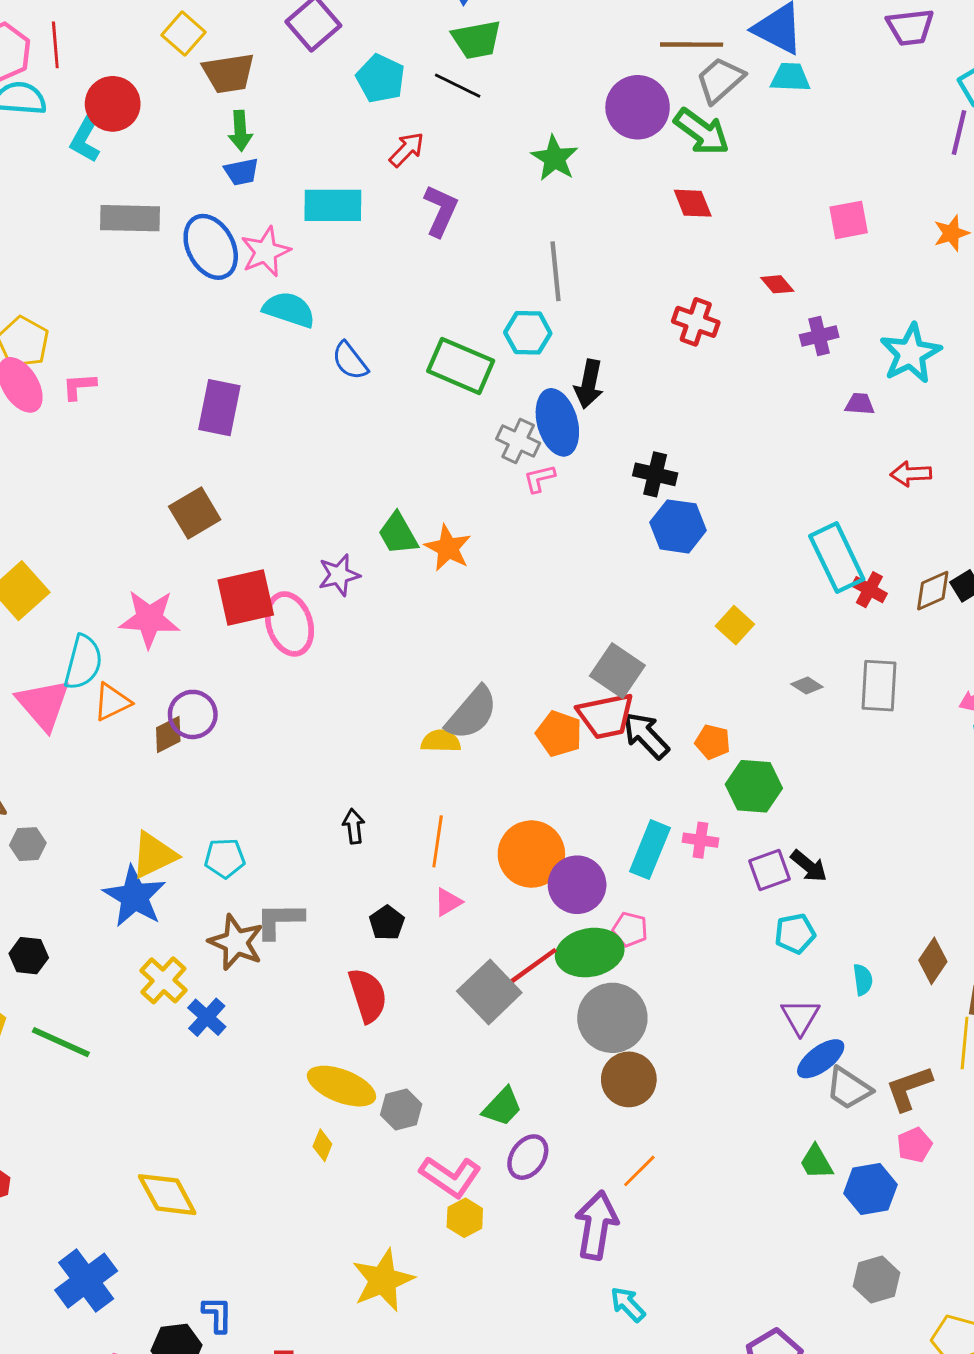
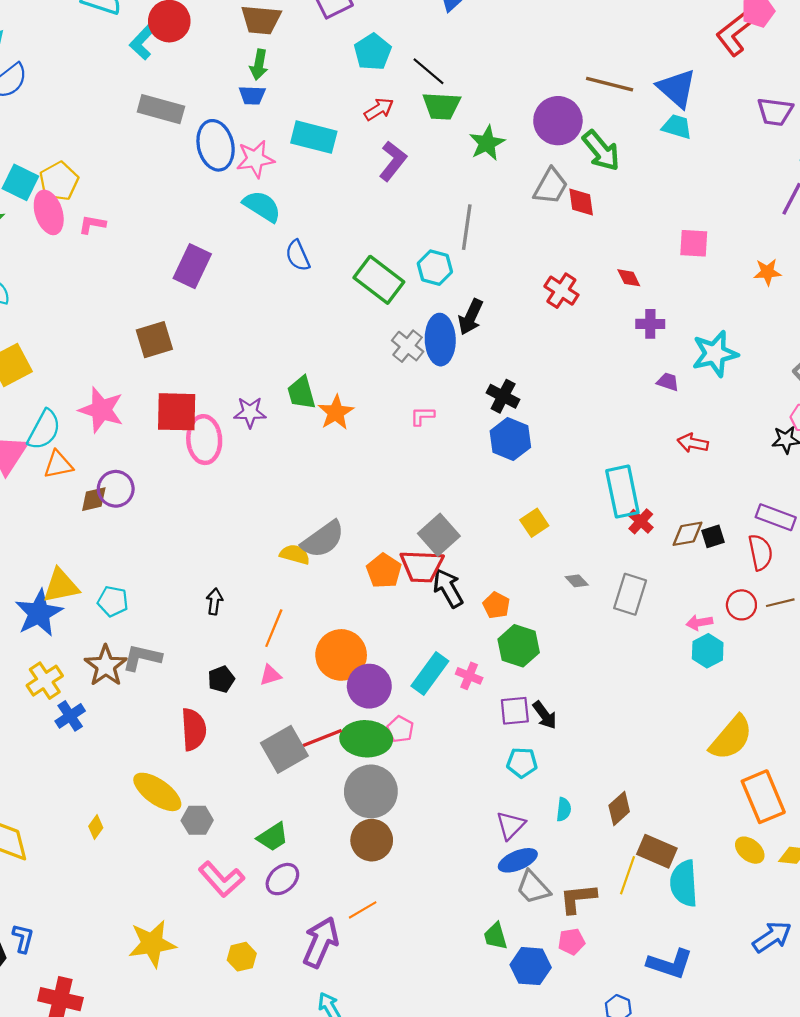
green trapezoid: (477, 40) -> (442, 106), moved
gray trapezoid: (720, 80) -> (551, 186), moved, turned 147
pink L-shape: (539, 479) -> (422, 416), moved
yellow diamond: (322, 1145) -> (96, 827), moved
yellow hexagon: (465, 1218) -> (242, 957), moved

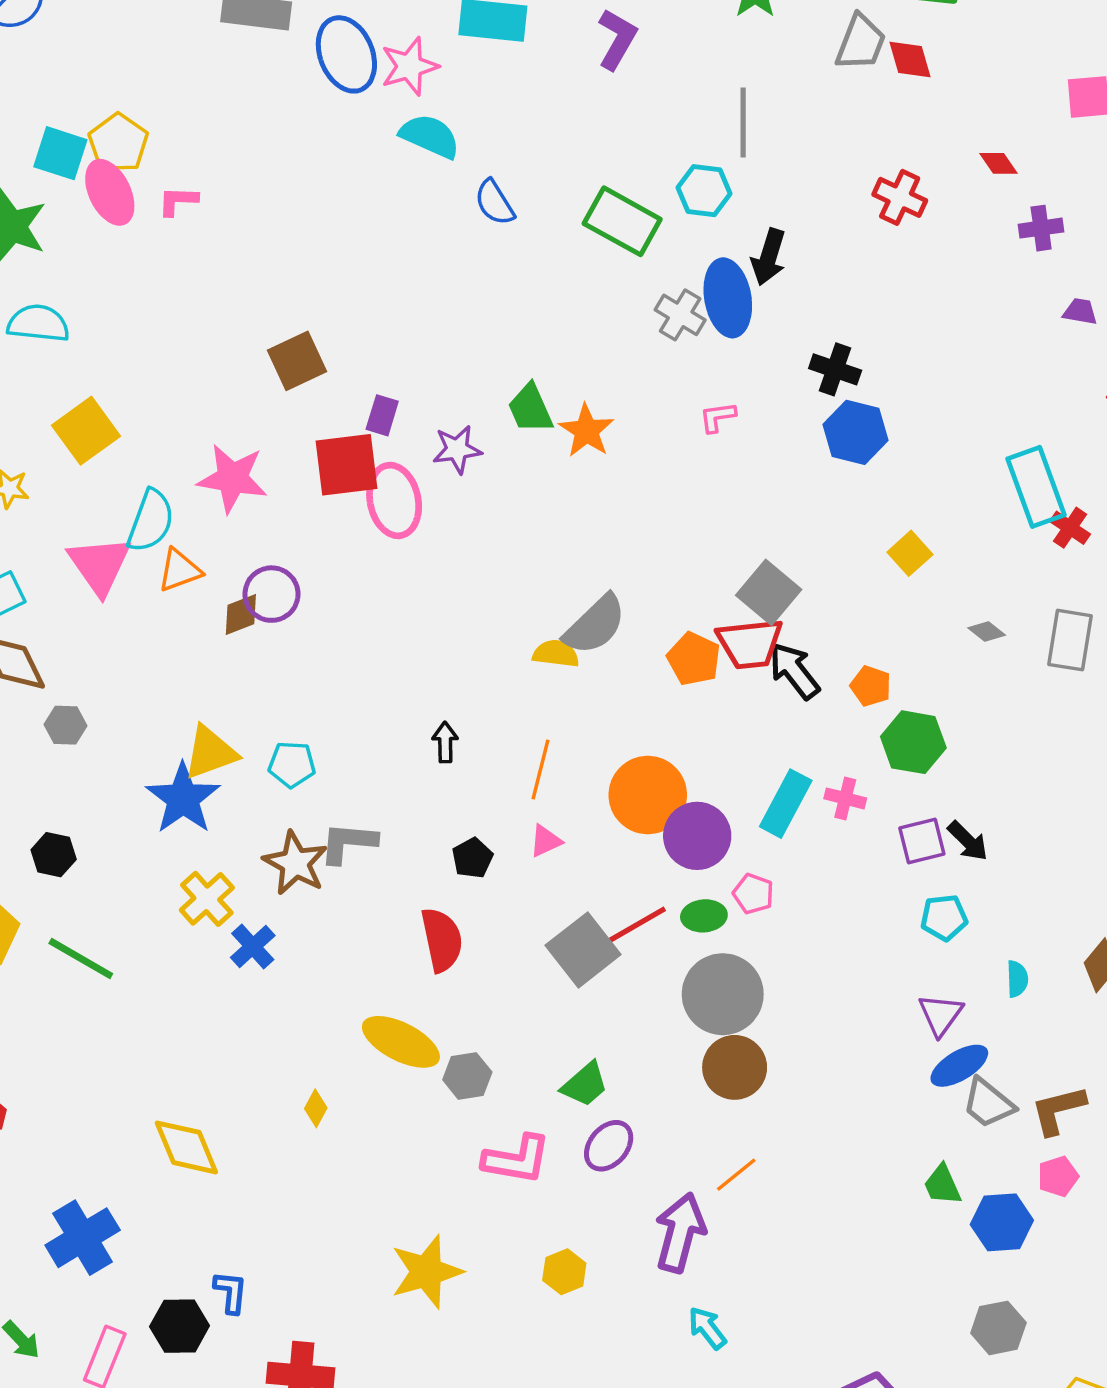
purple rectangle: (192, 266) -> (382, 415), moved, size x0.6
green ellipse: (366, 739) -> (704, 916), size x0.6
pink L-shape: (221, 879) -> (517, 1159), turned -30

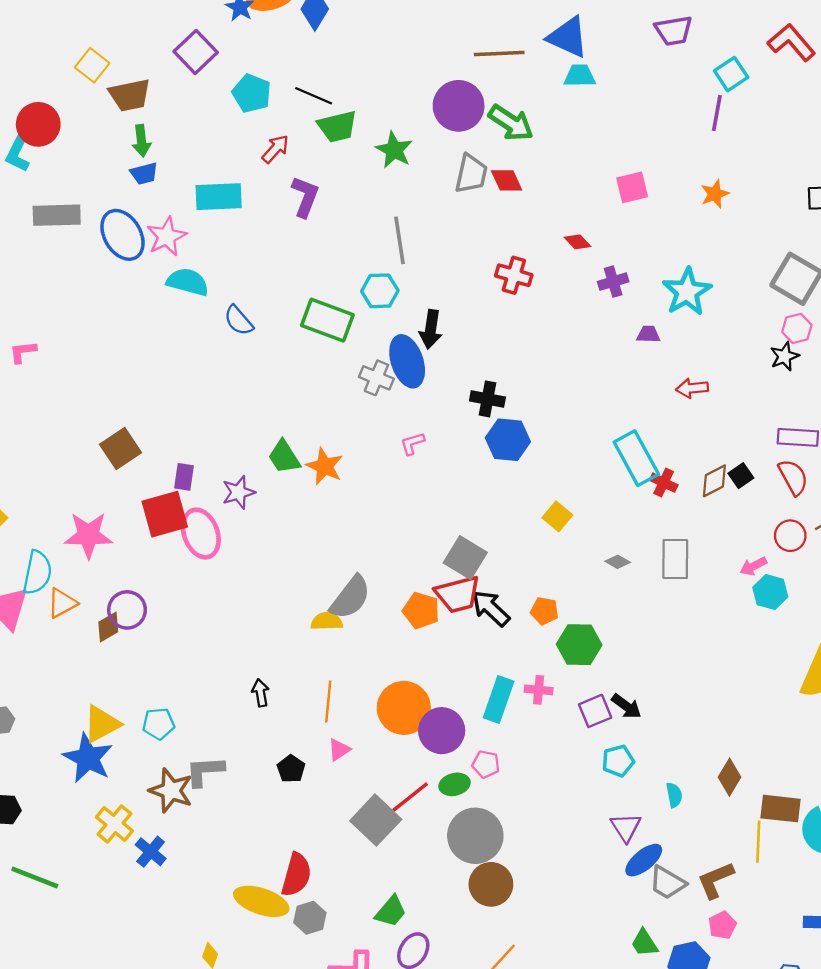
red semicircle: (442, 940) -> (296, 875), moved, turned 36

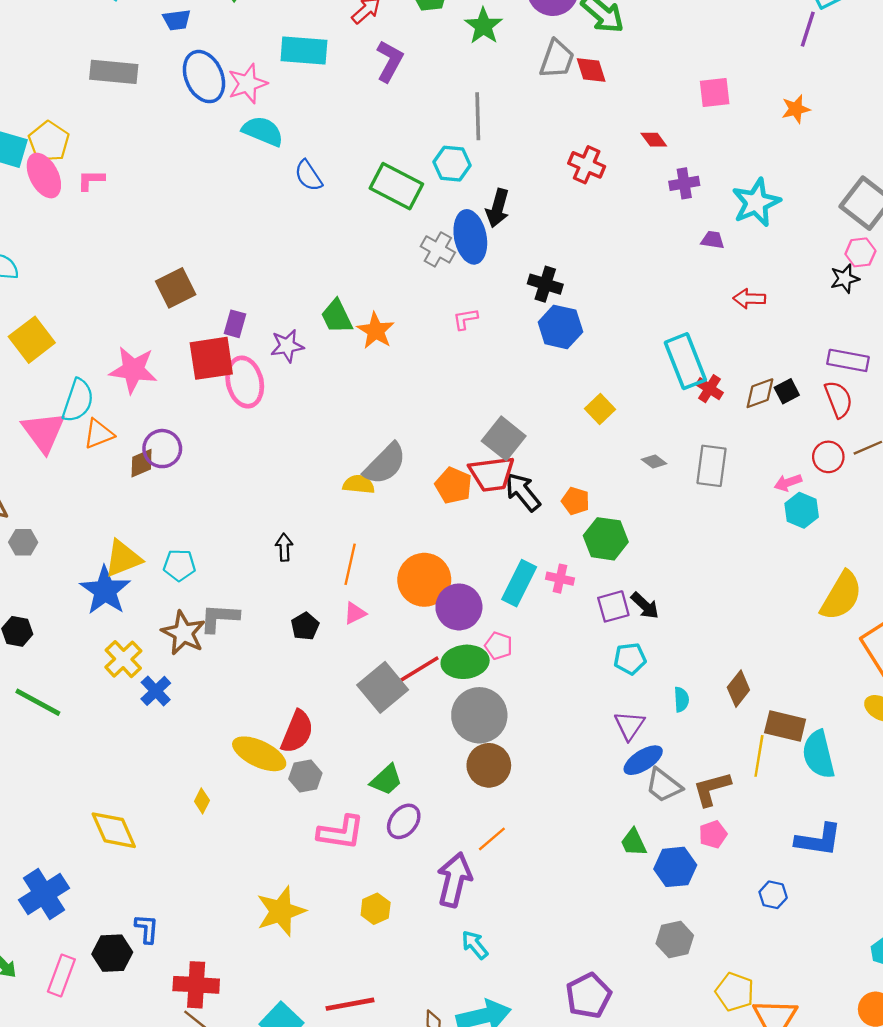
blue trapezoid: (144, 174) -> (177, 20), moved
gray rectangle: (57, 215) -> (114, 72), moved
green ellipse: (455, 784) -> (465, 662), size x1.5

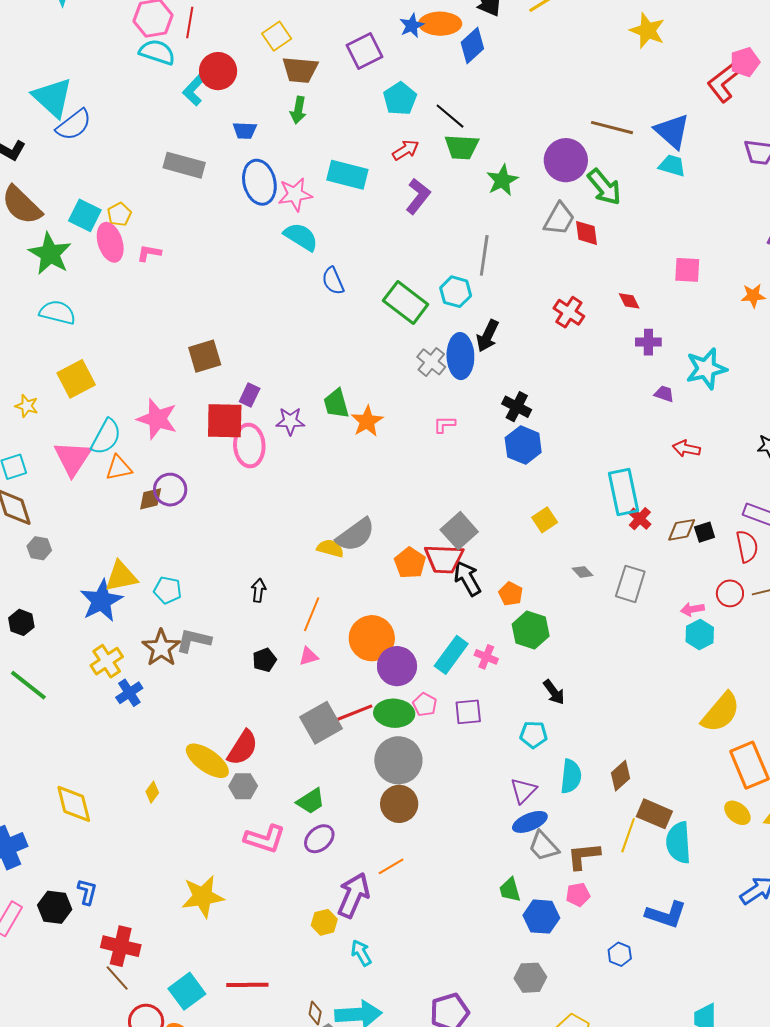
yellow pentagon: (49, 141) -> (119, 214), size x0.7
purple square: (613, 606) -> (468, 712), moved
cyan semicircle: (681, 699) -> (571, 776), size x1.6
yellow hexagon: (376, 909) -> (324, 922), moved

